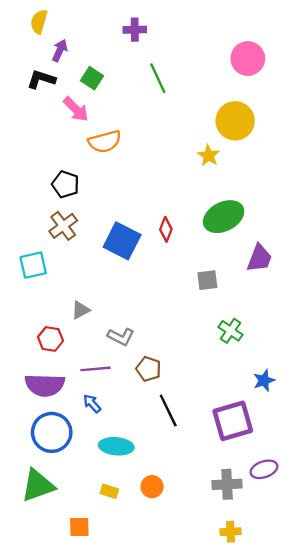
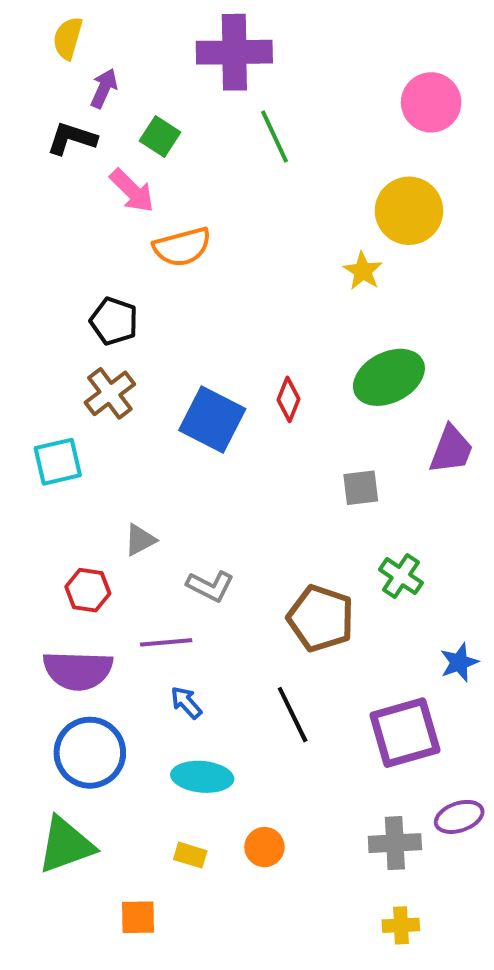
purple cross: (135, 30) -> (234, 52), size x1.8
brown pentagon: (149, 369) -> (321, 618), moved, size x1.5
blue arrow: (92, 404) -> (186, 703), moved

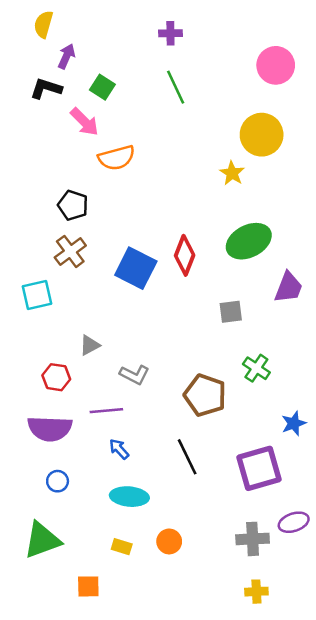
purple cross: (234, 52) -> (170, 33), moved, size x0.5
red diamond: (289, 399) -> (185, 255), size x1.4
blue circle: (90, 753) -> (58, 481), size x0.5

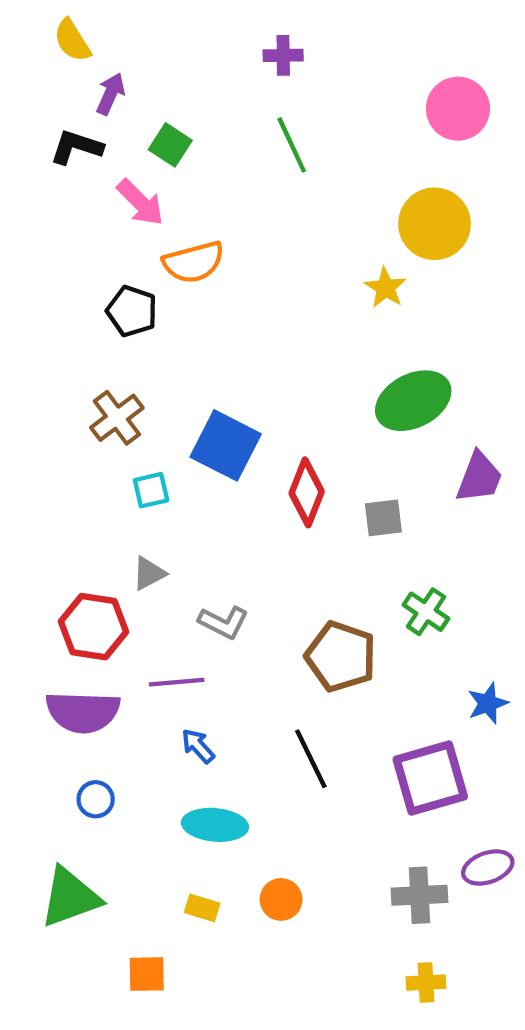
yellow semicircle: (43, 24) -> (72, 40), turned -48
black pentagon: (73, 205) -> (132, 311), moved
red diamond: (185, 255) -> (307, 492), moved
cyan square: (37, 295) -> (151, 490), moved, size x0.7
red hexagon: (56, 377) -> (93, 627), size x1.4

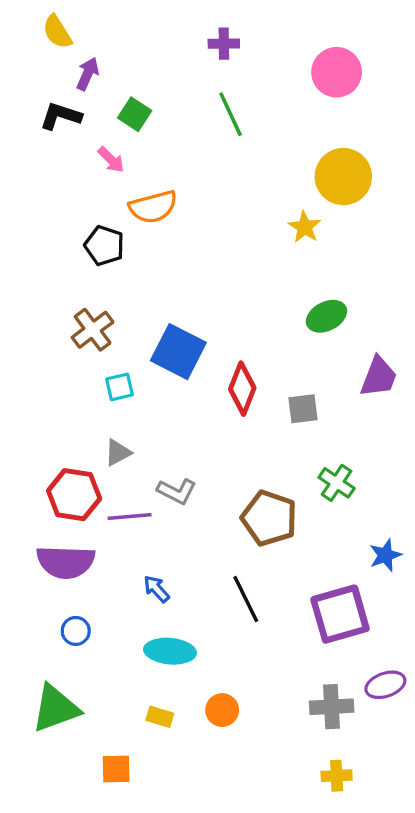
pink circle: (458, 109) -> (337, 72), moved
pink arrow: (140, 202) -> (111, 160), size x0.7
green ellipse: (413, 401) -> (326, 316), size x0.7
purple line: (177, 682) -> (130, 517), moved

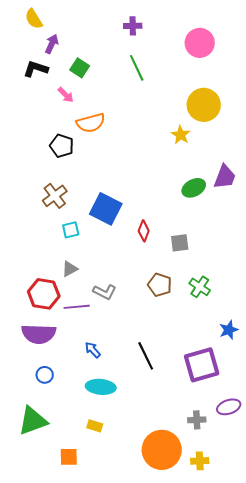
purple trapezoid: (379, 377) -> (225, 177), moved
red diamond: (242, 389) -> (144, 231), size x0.7
brown pentagon: (269, 518) -> (160, 285), moved, size x0.7
gray cross: (332, 707) -> (197, 420), size x0.7
orange circle: (222, 710) -> (162, 450), moved, size x2.0

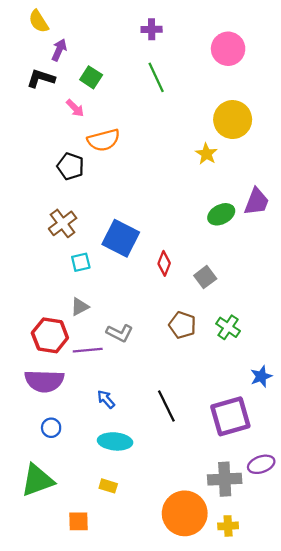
gray square: (180, 243) -> (205, 277), turned -30
gray cross: (197, 420) -> (225, 479), size x1.6

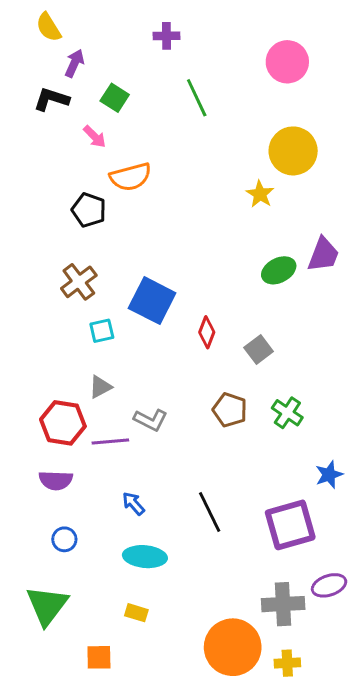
purple cross: (152, 29) -> (166, 36), moved
purple semicircle: (44, 381) -> (56, 480), size x0.7
green triangle: (37, 480) -> (47, 606), turned -33

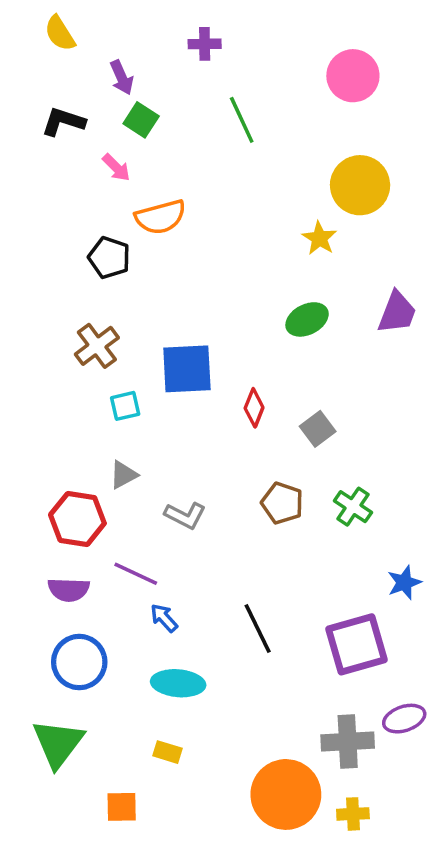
purple arrow: (74, 63) -> (122, 77), moved, turned 132
green ellipse: (279, 270) -> (307, 319), moved
blue square: (152, 301) -> (187, 369), turned -30
purple line: (110, 442) -> (136, 574), moved, turned 30
blue circle: (64, 539) -> (79, 662), size x1.8

